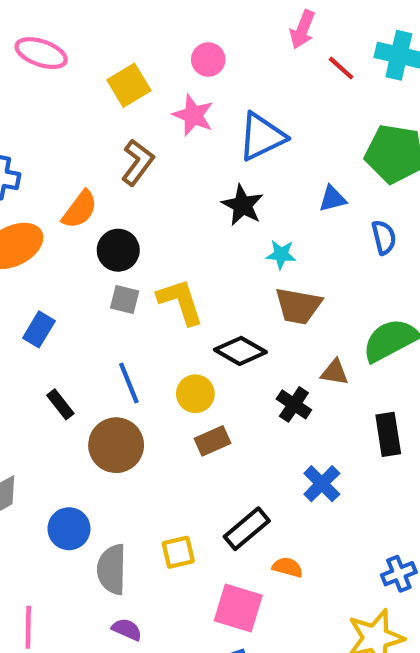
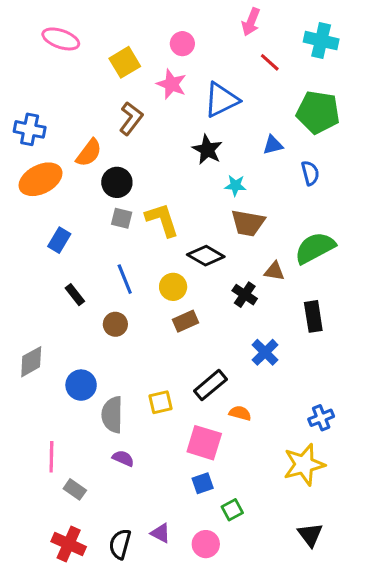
red line: (341, 68) -> (270, 62), moved
brown circle: (116, 445) -> (115, 324), size x0.6

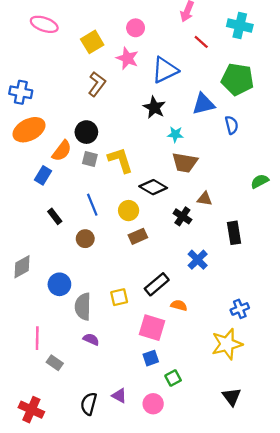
blue triangle: (273, 145) -> (203, 104), size x1.5
orange semicircle: (89, 153) -> (62, 151), moved
green semicircle: (315, 248) -> (260, 181), moved, size x0.6
red cross: (69, 544) -> (31, 410), moved

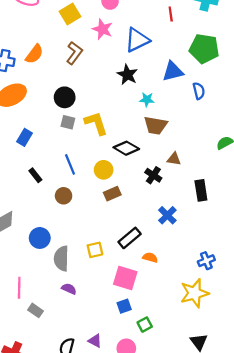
red line: (201, 42) -> (171, 14), turned 40
orange semicircle: (62, 151) -> (34, 54), moved

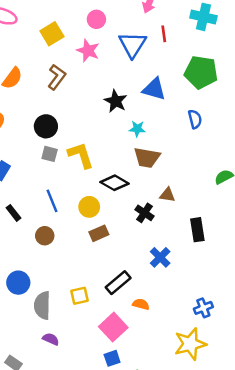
blue triangle: (137, 40) -> (132, 45), moved, turned -32
blue triangle: (173, 71) -> (154, 89), moved, turned 30
pink square: (125, 278) -> (113, 327), turned 30

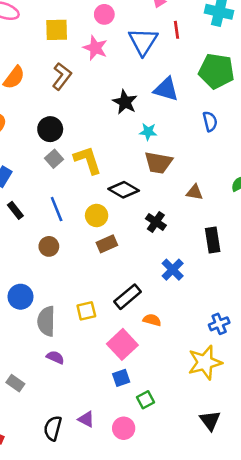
yellow square: (52, 34) -> (57, 30), turned 30
gray square: (50, 154) -> (54, 159), turned 35
brown triangle: (167, 195) -> (195, 192), moved
black rectangle: (13, 213) -> (15, 210), moved

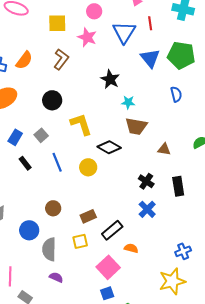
blue triangle: (166, 89) -> (150, 58), moved, turned 35
gray square: (54, 159) -> (41, 135), moved
black cross: (156, 222) -> (146, 181), moved
brown rectangle: (107, 244) -> (88, 216), moved
brown circle: (49, 246) -> (53, 208), moved

